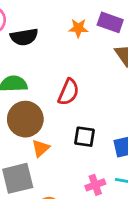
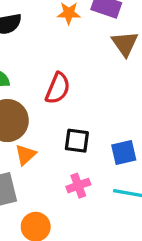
pink cross: (95, 185) -> (78, 186), moved

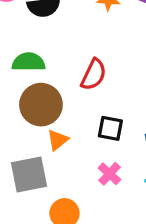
pink cross: (78, 186) -> (110, 174), turned -30

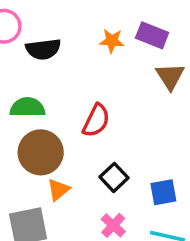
black square: (110, 128) -> (114, 177), turned 36

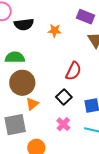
orange star: (112, 41) -> (55, 31), moved
red semicircle: (96, 120) -> (73, 71), moved

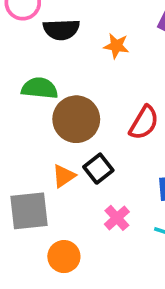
brown circle: (22, 83) -> (76, 119), moved
black square: (64, 97) -> (98, 169), moved

